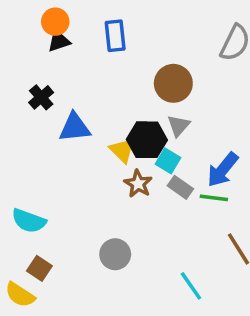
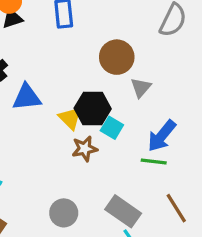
gray triangle: (179, 126) -> (141, 88), moved
brown star: (138, 184) -> (85, 149), turned 30
gray rectangle: (180, 187) -> (123, 211), moved, size x1.5

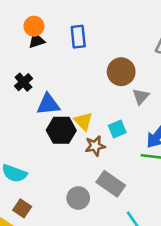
black hexagon: (93, 108) -> (61, 130), moved
cyan square: (112, 128) -> (117, 129), turned 36
gray rectangle: (123, 211) -> (111, 184), moved

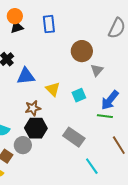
black hexagon: (61, 130) -> (36, 128), moved
brown star: (95, 146) -> (33, 108), moved
gray circle: (78, 198) -> (23, 145), moved

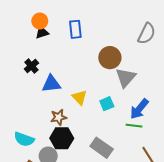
gray triangle: (97, 70) -> (126, 78), size x1.5

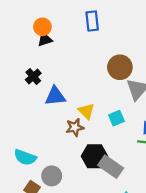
blue rectangle: (75, 29) -> (92, 21), moved
brown star: (59, 117) -> (75, 127), moved
black hexagon: (62, 138) -> (94, 156), moved

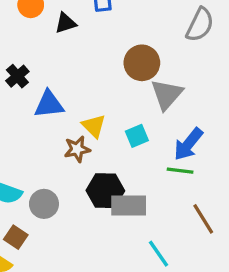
black triangle: (45, 40) -> (66, 23), moved
gray rectangle: (111, 167) -> (129, 206), turned -35
gray circle: (52, 176) -> (44, 204), moved

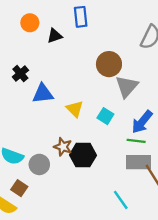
cyan square: (137, 136) -> (105, 116), turned -35
brown star: (77, 149) -> (63, 147), moved, turned 30
gray rectangle: (129, 206) -> (139, 162), moved

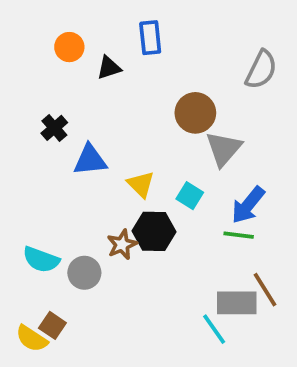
brown star: (63, 147) -> (122, 245), turned 30
black hexagon: (83, 155) -> (154, 231), moved
gray rectangle: (139, 162) -> (237, 303), moved
brown square: (19, 188) -> (52, 325), moved

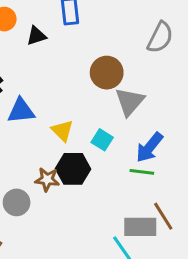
brown star: (122, 245) -> (47, 180), turned 30

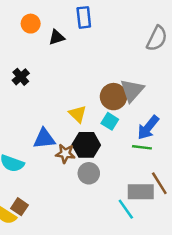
brown circle: (107, 73) -> (113, 97), moved
blue triangle: (21, 111) -> (44, 139), moved
gray circle: (17, 202) -> (89, 173), moved

